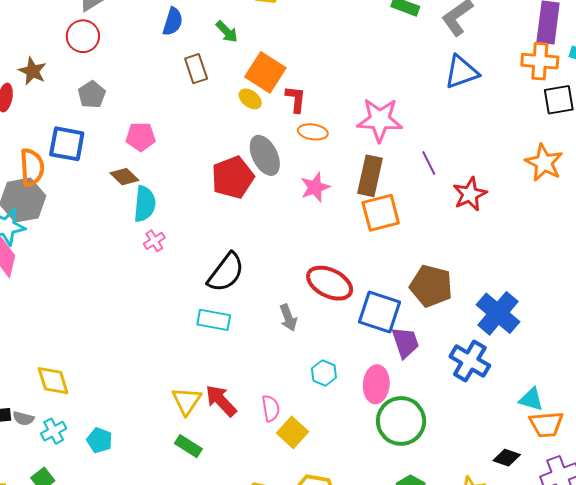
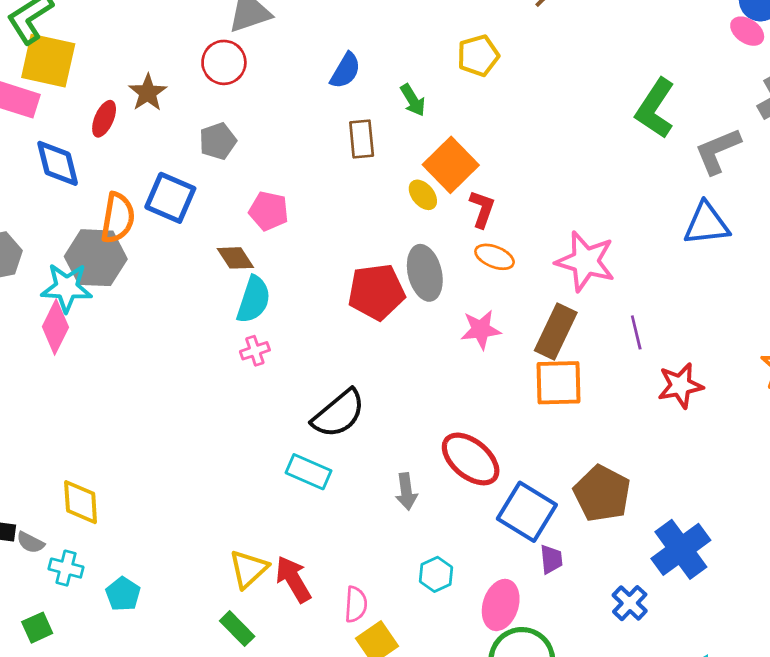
purple trapezoid: (405, 342) -> (551, 559), size x0.7
blue cross: (470, 361) -> (630, 603), size x0.7
cyan cross: (54, 431) -> (66, 568), turned 30

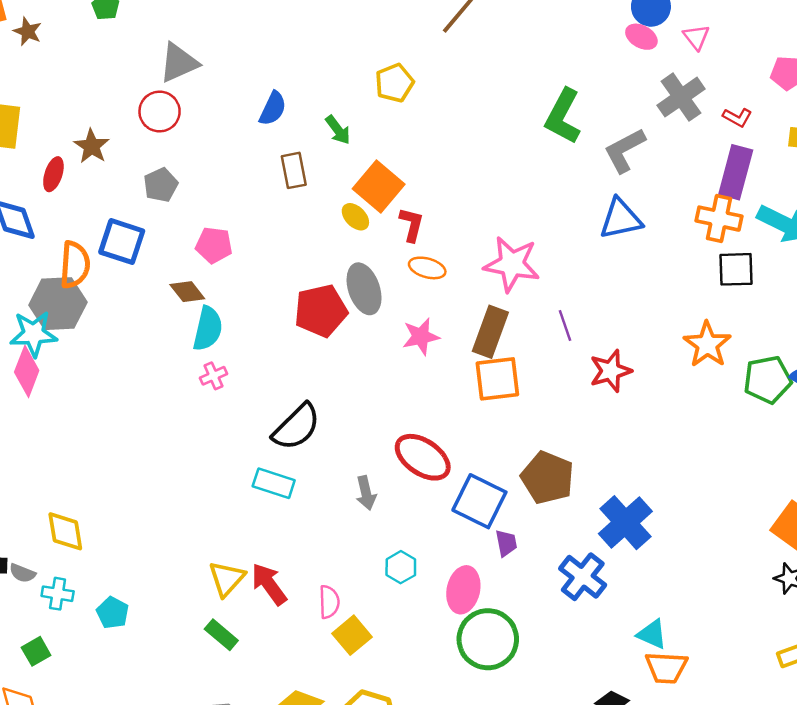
blue cross: (630, 603) -> (583, 577), size x1.4

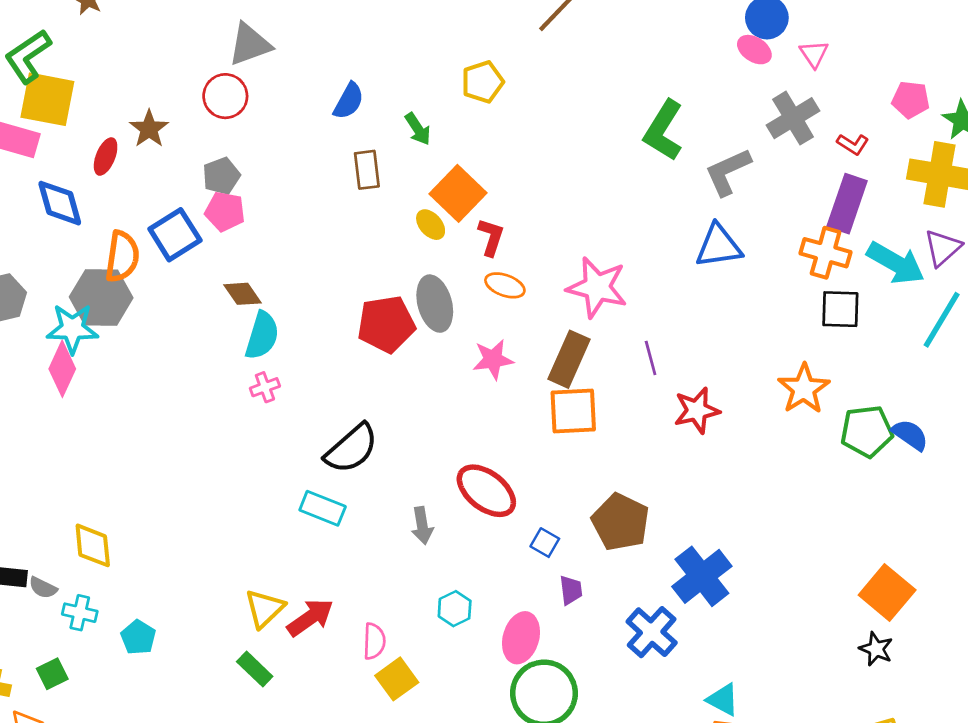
blue square: (122, 242) -> (175, 235), turned 36
pink pentagon: (214, 245) -> (225, 211), moved
blue square: (479, 501) -> (545, 543), size x0.5
red arrow: (269, 584) -> (310, 618), turned 87

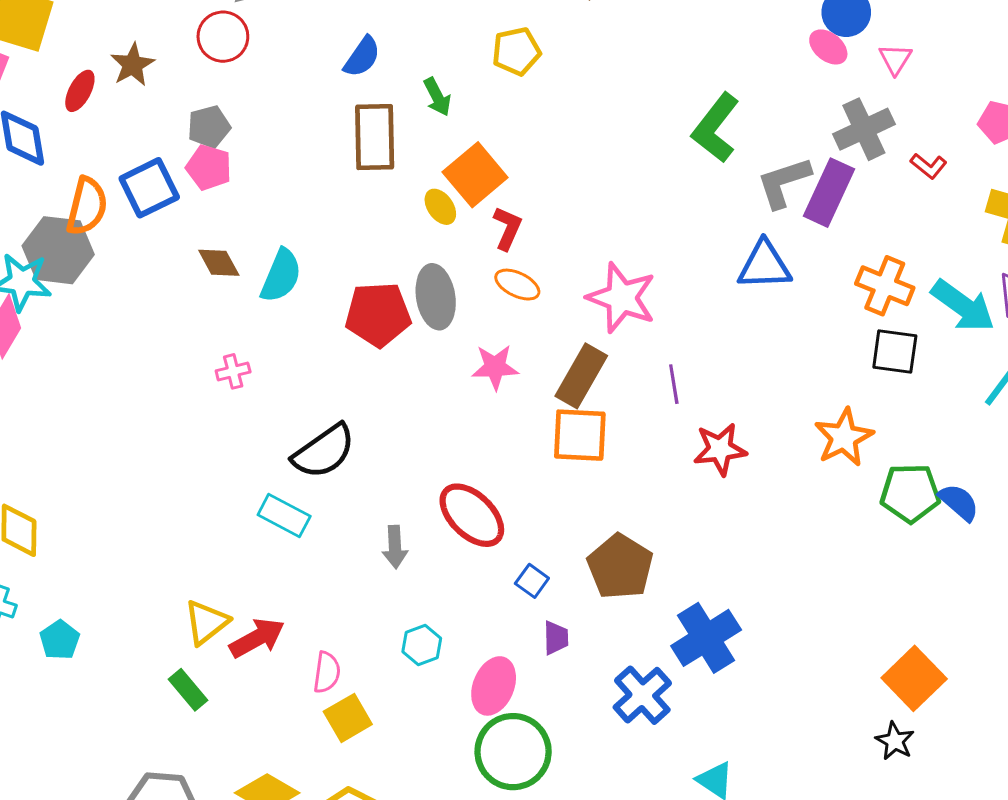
brown rectangle: (367, 170) -> (375, 137), size x1.5
purple rectangle: (847, 204) -> (829, 193), moved
cyan semicircle: (262, 336) -> (281, 276), moved

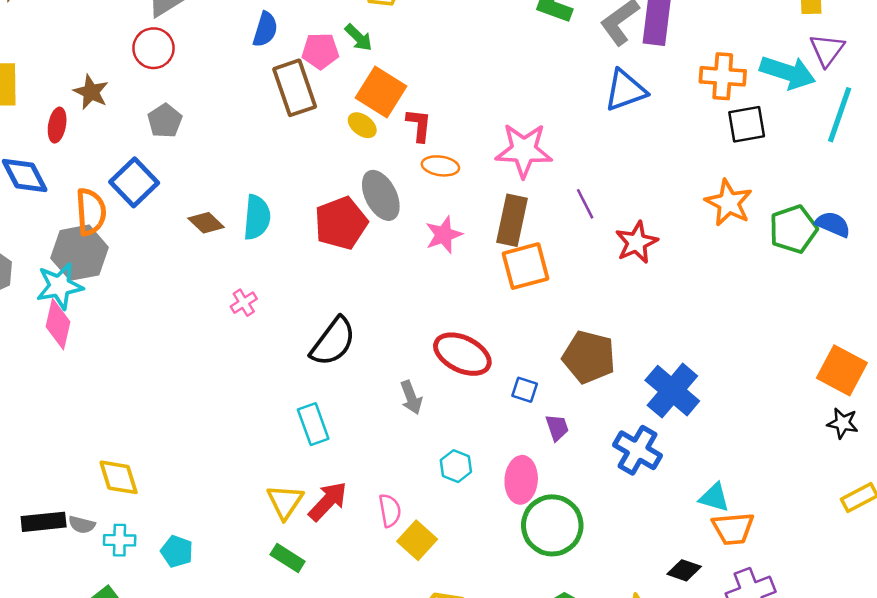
green arrow: (437, 97) -> (359, 38), moved
pink pentagon: (209, 167) -> (320, 51), moved
cyan rectangle: (284, 516) -> (313, 424), moved, turned 60

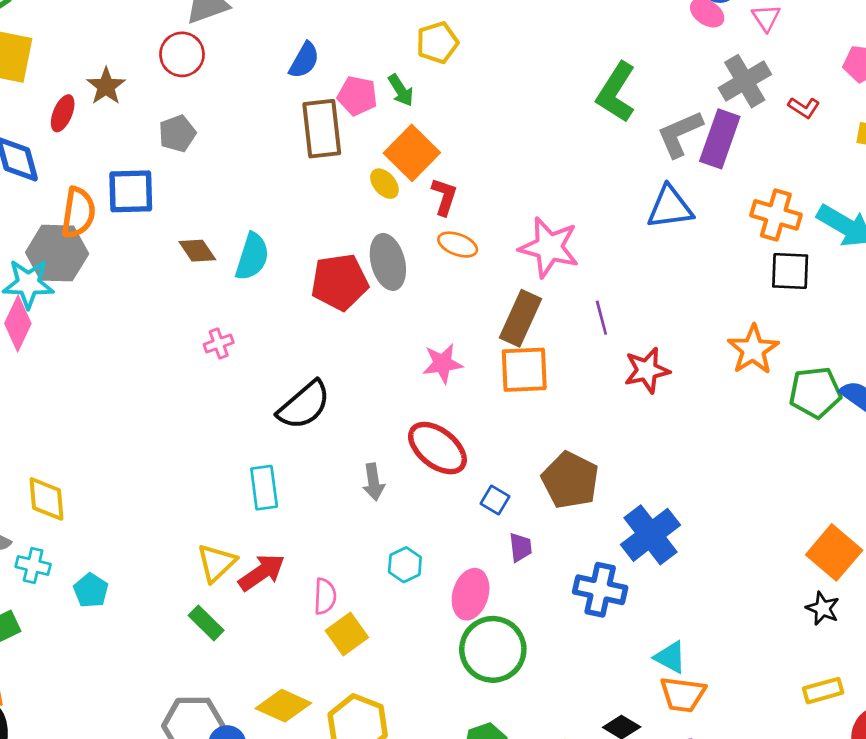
blue square: (134, 182) -> (131, 191), turned 30
pink star: (444, 235) -> (442, 364), moved
blue cross: (638, 450) -> (600, 590), turned -30

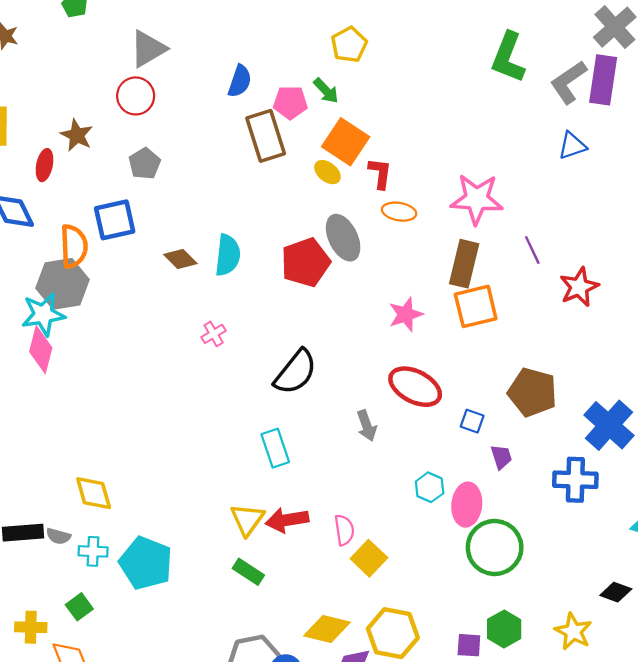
blue triangle: (670, 207) -> (572, 146), size x0.7
cyan hexagon: (405, 565) -> (430, 487), moved
red arrow: (262, 572) -> (287, 520), turned -144
cyan pentagon: (91, 590) -> (146, 563), size x1.8

